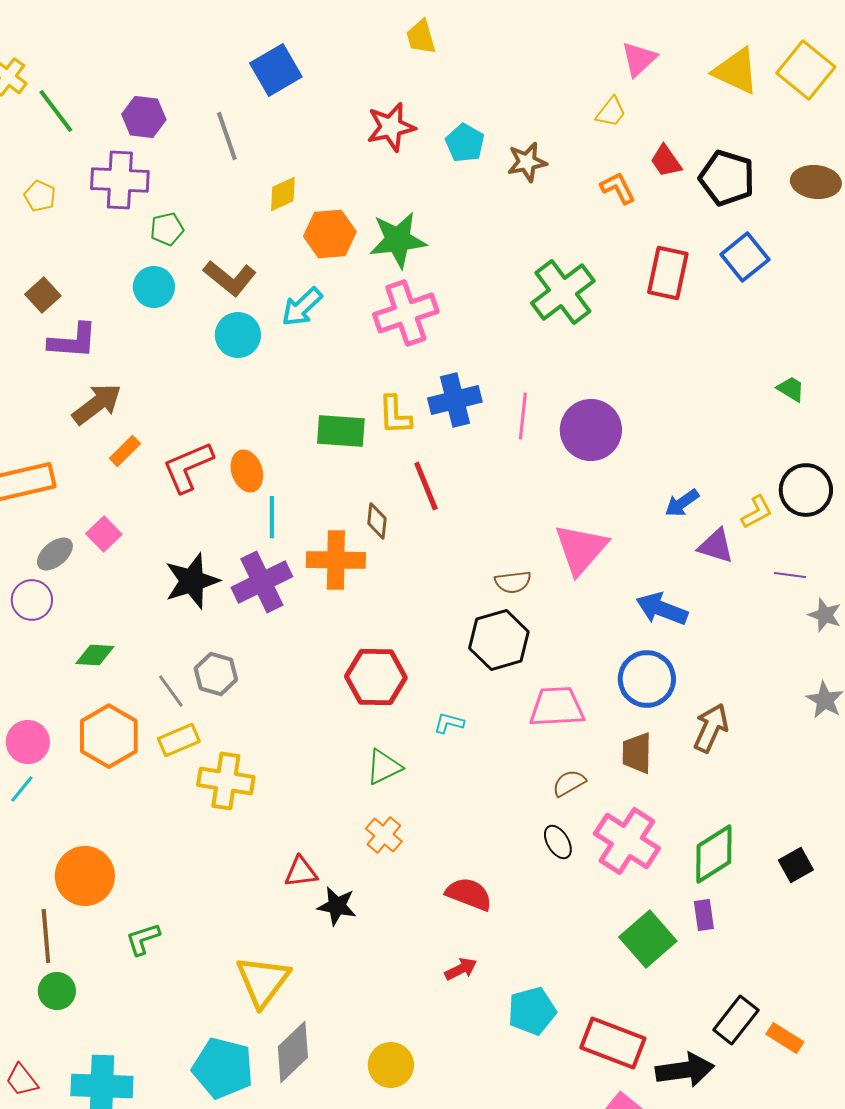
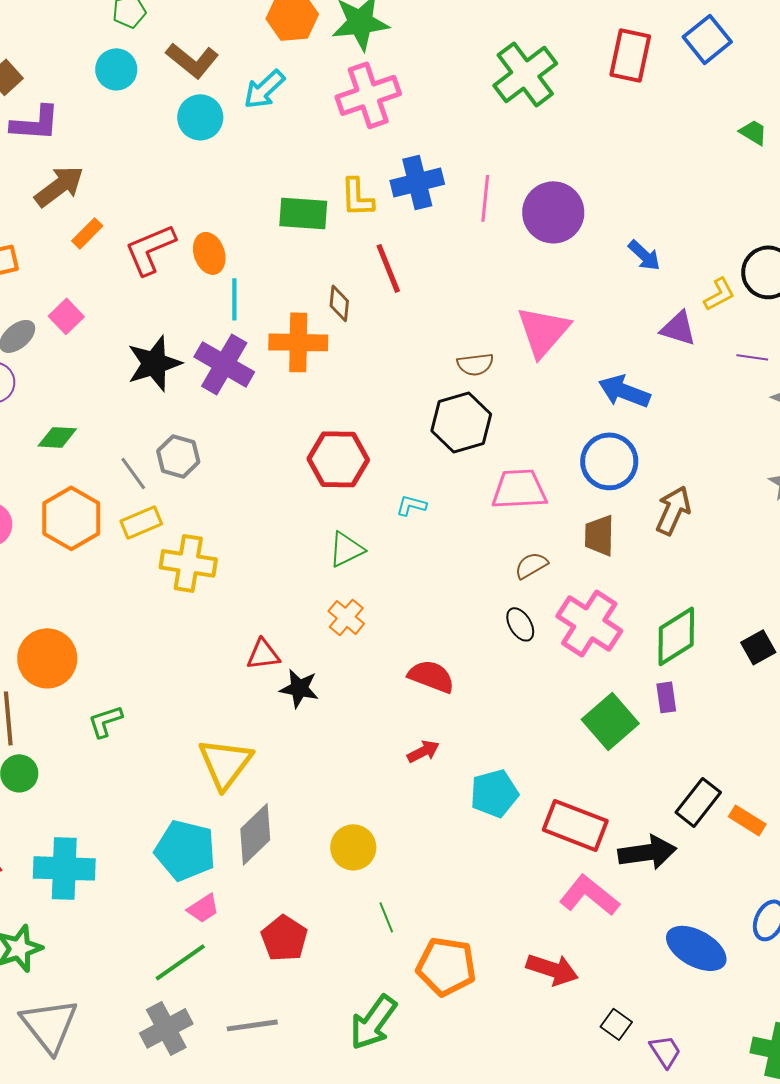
green trapezoid: (791, 389) -> (753, 132), moved
blue arrow: (682, 503) -> (644, 255), moved, turned -102
purple cross: (262, 582) -> (224, 364), turned -34

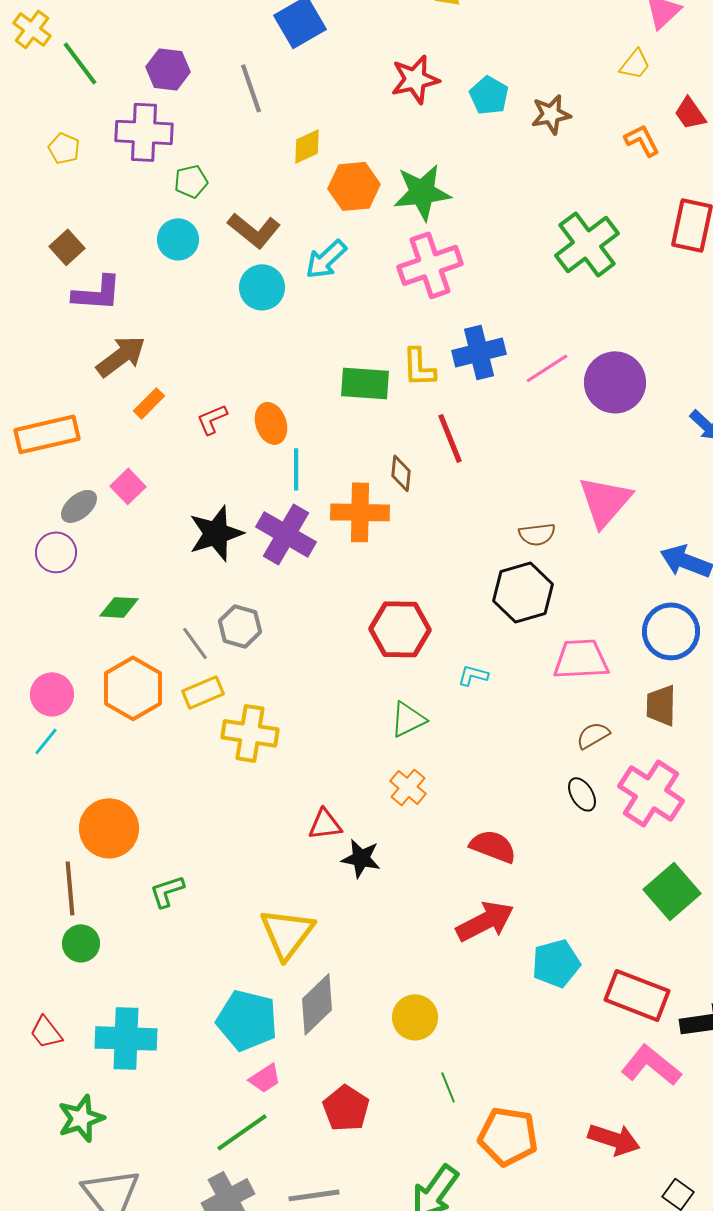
pink line: (485, 198) -> (547, 368), turned 51
red L-shape: (150, 249) -> (212, 419), size x0.6
red arrow: (423, 751) -> (485, 921), size x1.8

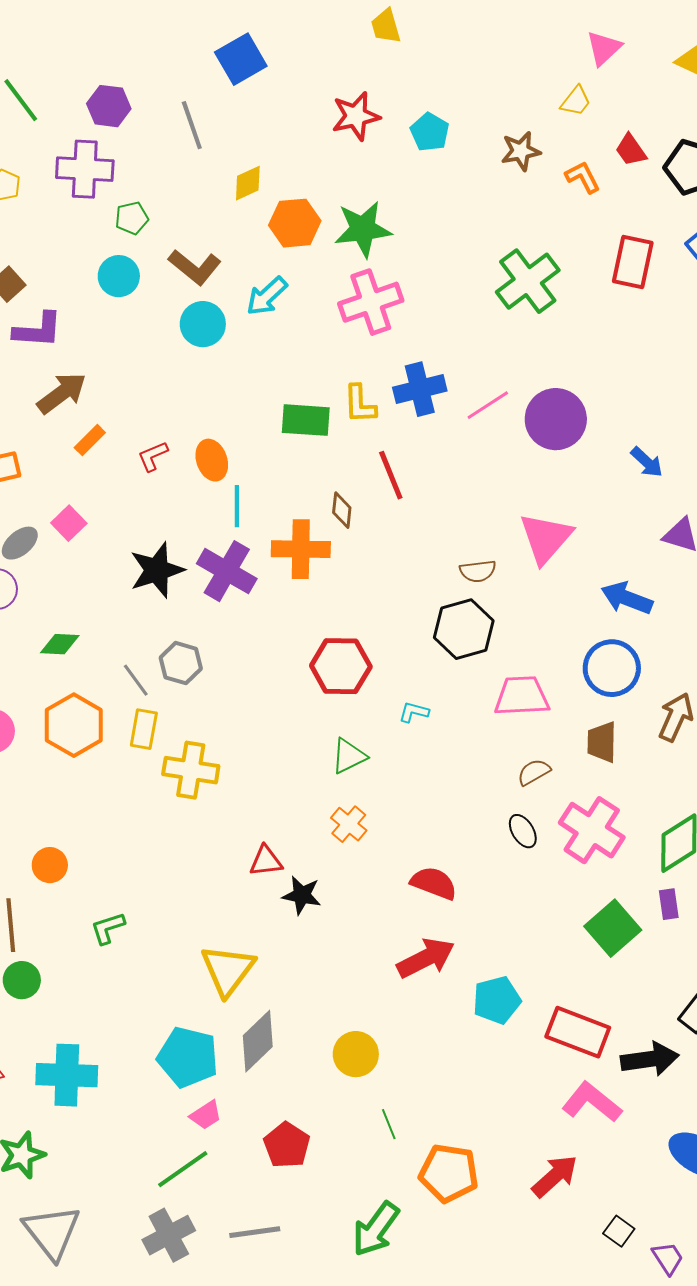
brown star: (551, 114) -> (521, 151), moved
yellow rectangle: (203, 692) -> (144, 729), turned -57
orange circle: (109, 828) -> (50, 865), size x0.6
red arrow: (614, 1139) -> (555, 1176), turned -60

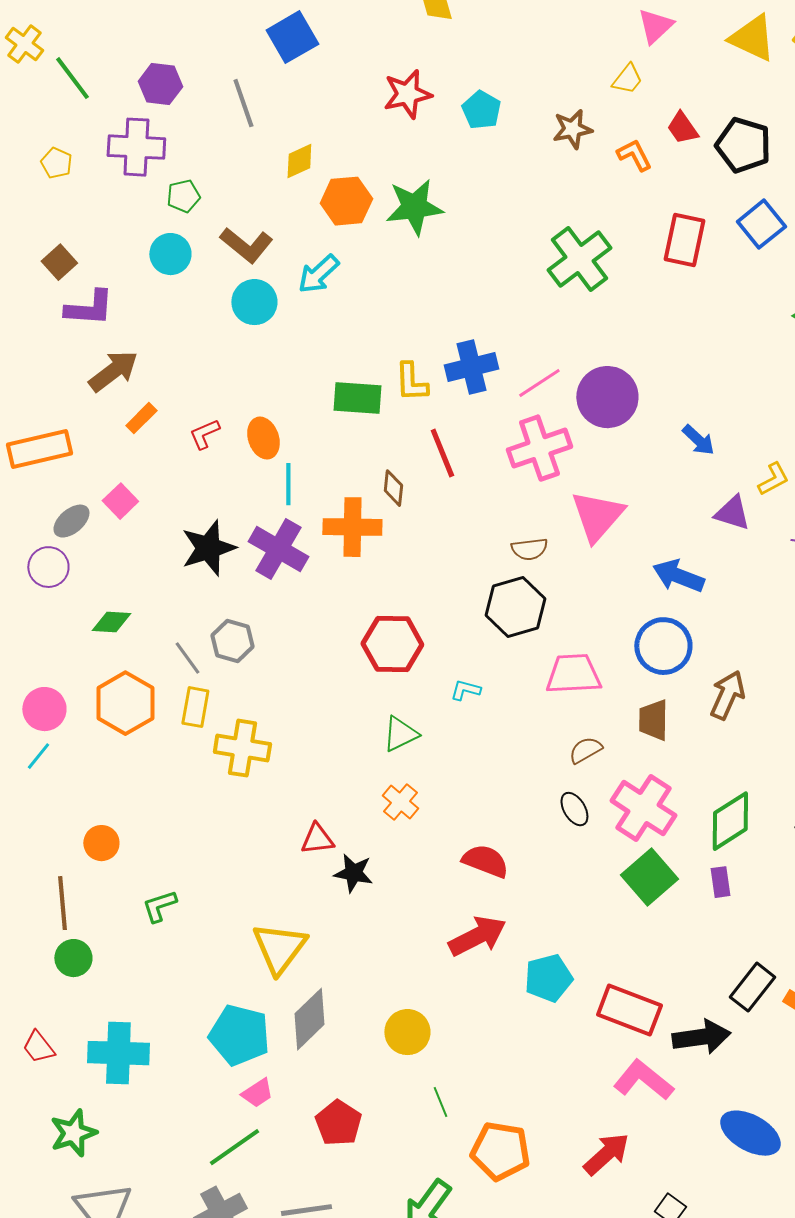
pink cross: (371, 302) -> (539, 448), moved
green square: (613, 928) -> (649, 877), moved

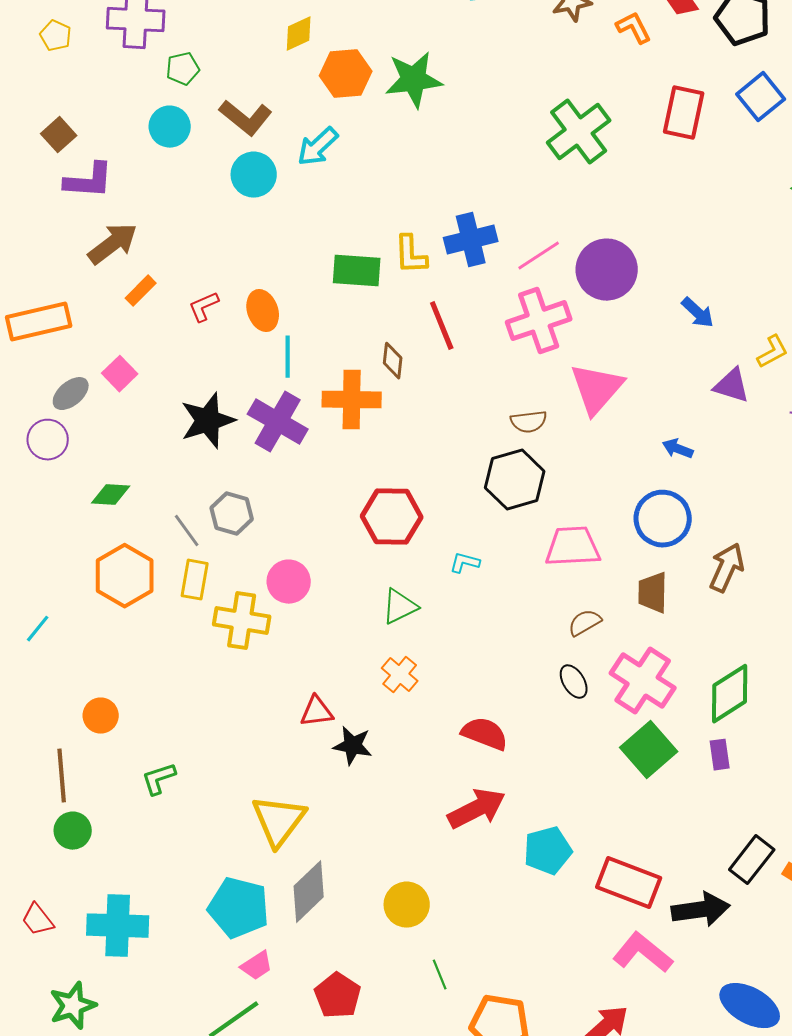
blue arrow: (678, 576) -> (678, 449), size x0.6
pink circle: (44, 709) -> (289, 582), moved

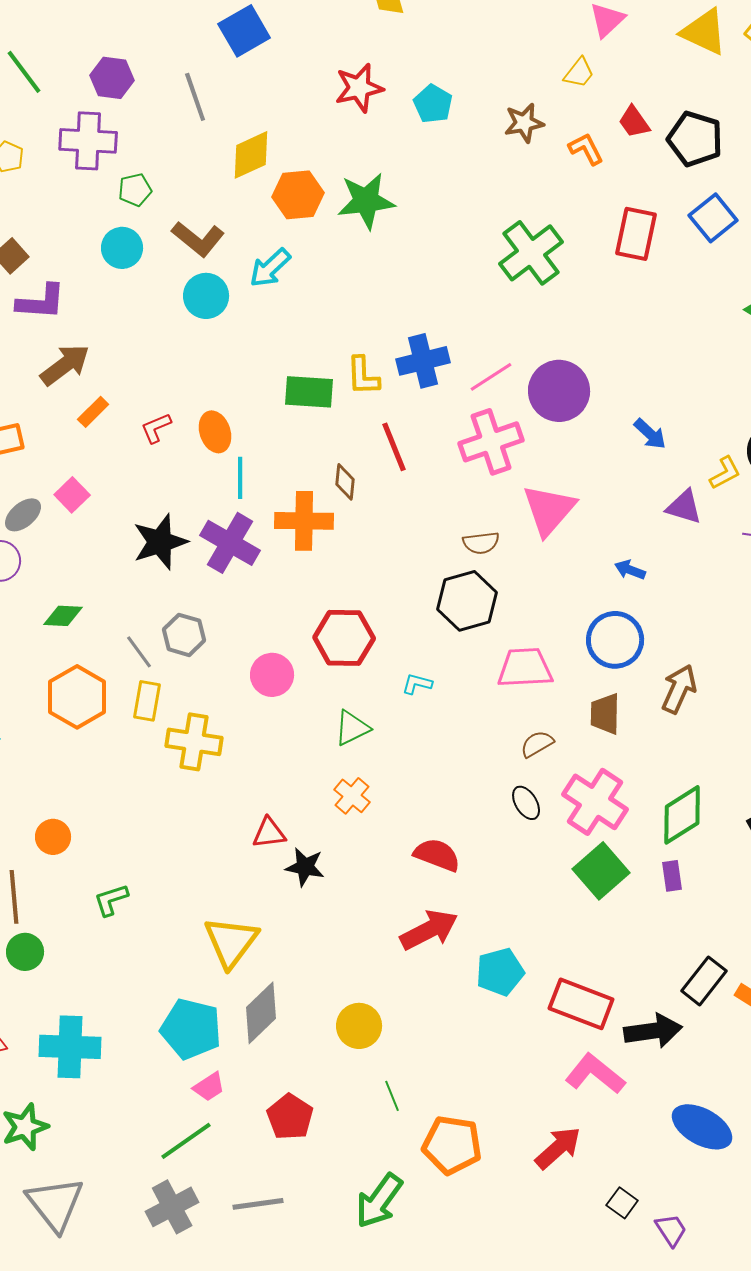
yellow diamond: (299, 34) -> (251, 155), size x1.4
pink circle: (289, 582) -> (272, 675), moved

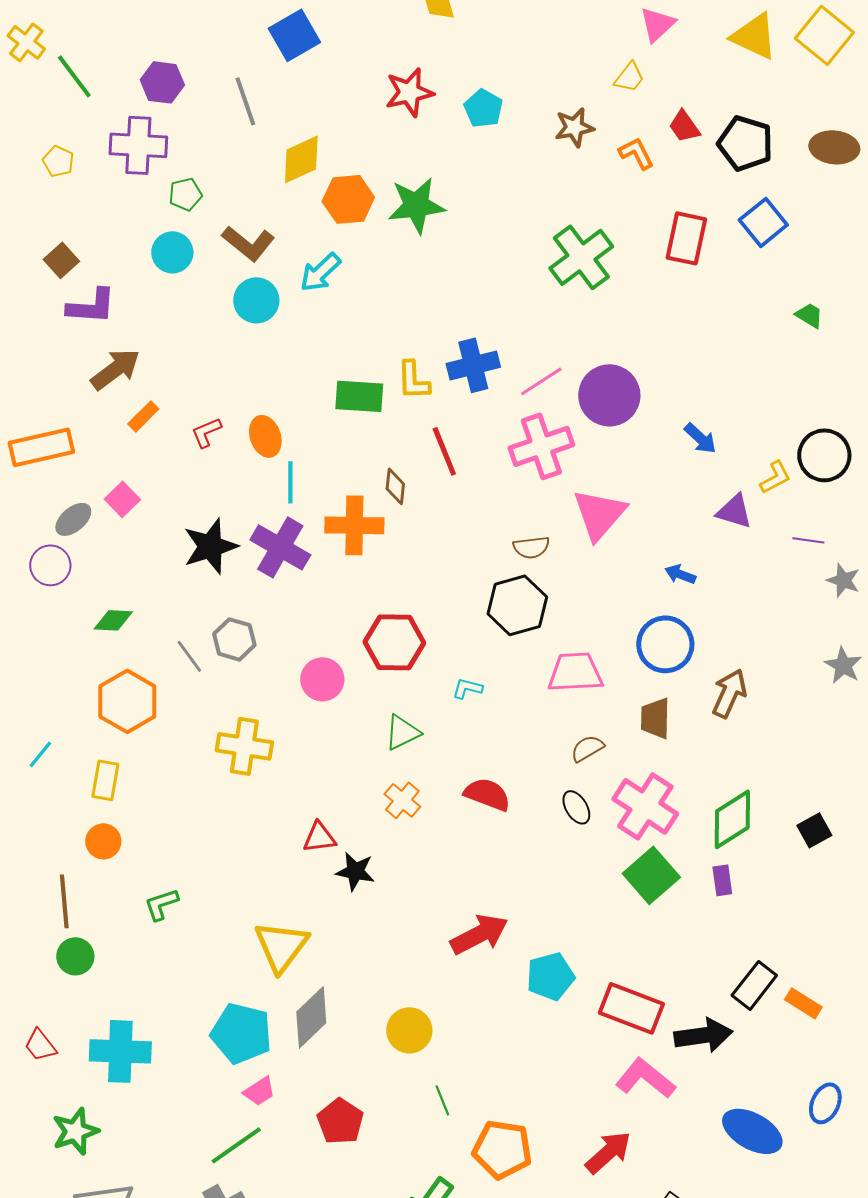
yellow rectangle: (147, 701) -> (105, 780), moved
red semicircle: (437, 855) -> (487, 794), moved

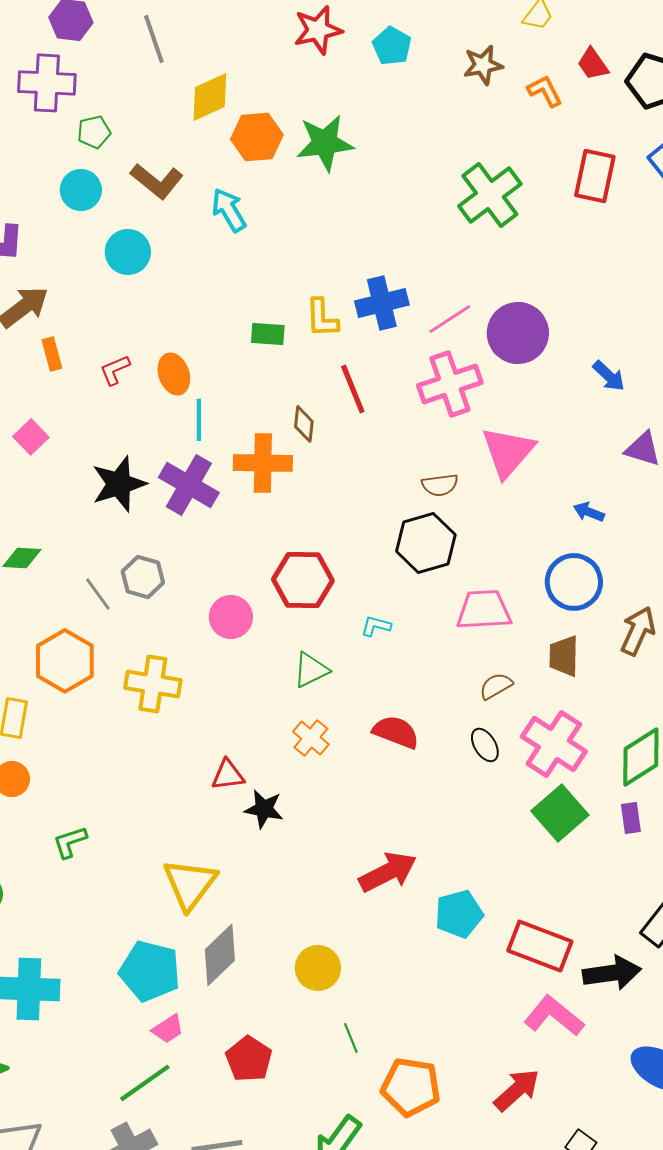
cyan arrow: (320, 272) -> (229, 210), turned 102
cyan circle: (256, 300) -> (128, 252), moved
green rectangle: (359, 396) -> (268, 334), size x0.7
orange rectangle: (143, 416) -> (52, 354), turned -60
orange hexagon: (127, 701) -> (65, 661), moved

